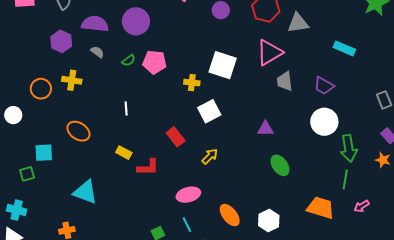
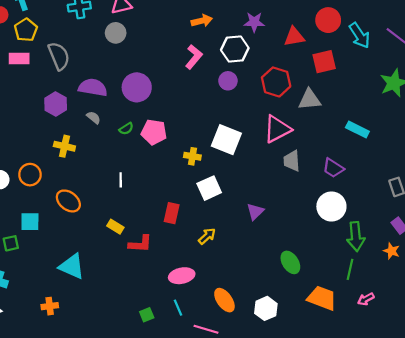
orange circle: (41, 89) -> (30, 175), moved
purple triangle: (265, 129) -> (255, 212), moved, turned -48
red rectangle: (176, 137) -> (172, 213), turned 48
green ellipse: (280, 165) -> (290, 262), moved

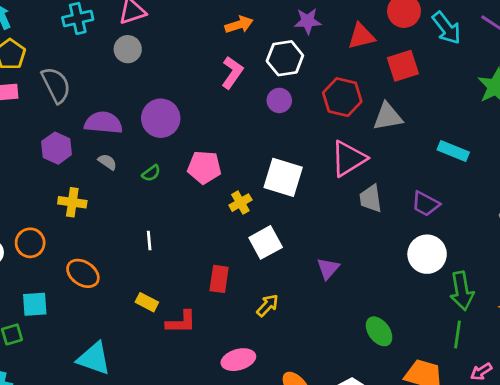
pink pentagon: (154, 132) -> (204, 167), moved
yellow cross: (192, 156) -> (240, 203), turned -35

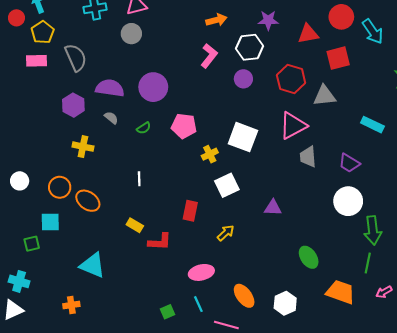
orange circle: (30, 243) -> (60, 187), moved
purple triangle: (328, 268) -> (273, 208), turned 48

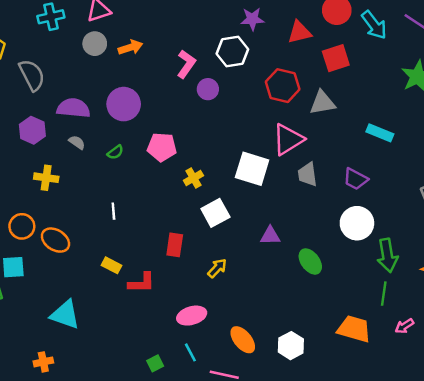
orange arrow: (216, 20) -> (130, 47), moved
purple circle: (243, 79) -> (208, 89), moved
white square: (243, 137) -> (252, 169), moved
green ellipse: (309, 257) -> (310, 261), moved

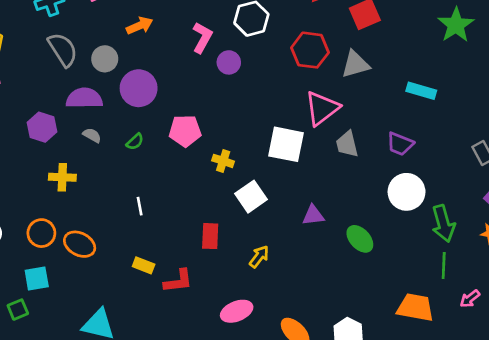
gray circle: (95, 44) -> (105, 59), moved
gray semicircle: (32, 75) -> (63, 50), moved
yellow cross: (193, 178) -> (223, 161), turned -36

